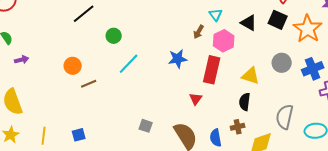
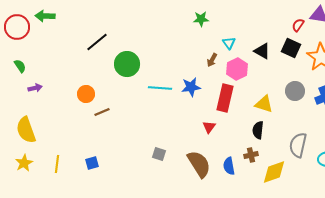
green circle: (114, 36) -> (127, 64), size x1.6
cyan line: (129, 64) -> (160, 88), moved, turned 50

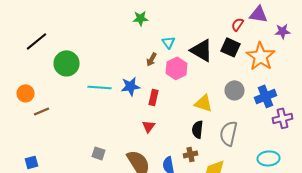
black triangle: (262, 51) -> (202, 50), size x1.4
red rectangle: (225, 98) -> (154, 97), moved, size x0.6
gray semicircle: (298, 145) -> (228, 133), moved

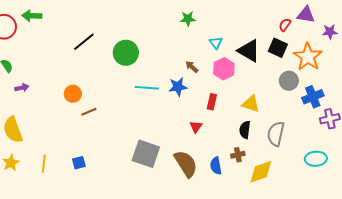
brown arrow: (152, 59) -> (192, 67), moved, turned 104
green circle: (66, 63) -> (126, 53), moved
gray circle: (234, 90) -> (289, 81), moved
red rectangle: (154, 97) -> (212, 102), moved
gray square: (98, 153) -> (146, 154), size x2.0

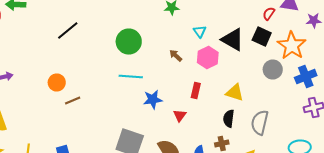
green circle: (126, 53) -> (129, 42), moved
blue star: (178, 87) -> (153, 100), moved
blue cross: (313, 97) -> (306, 76), moved

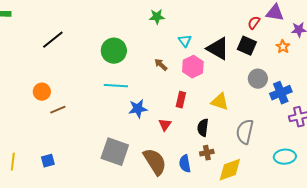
orange star: (292, 46) -> (283, 47), moved, size x0.5
blue cross: (306, 76) -> (281, 93), moved
black semicircle: (229, 118) -> (203, 128), moved

